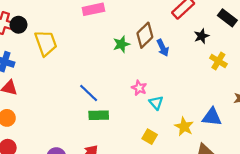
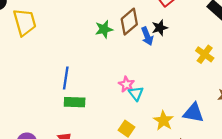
black star: (201, 36) -> (160, 28), moved
pink star: (139, 88) -> (126, 84), moved
blue line: (89, 93) -> (66, 78), turned 50

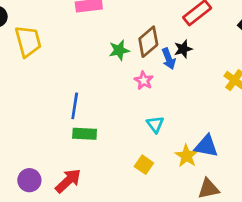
pink star: (126, 84) -> (144, 81), moved
blue triangle: (193, 113) -> (206, 146), moved

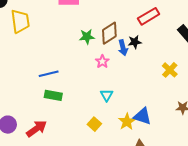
blue line: (75, 106) -> (49, 74), turned 60

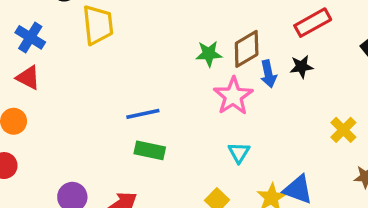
black star: (135, 42) -> (301, 67), moved
pink star: (102, 62) -> (233, 96), size x1.6
yellow cross: (170, 70) -> (343, 130), moved

